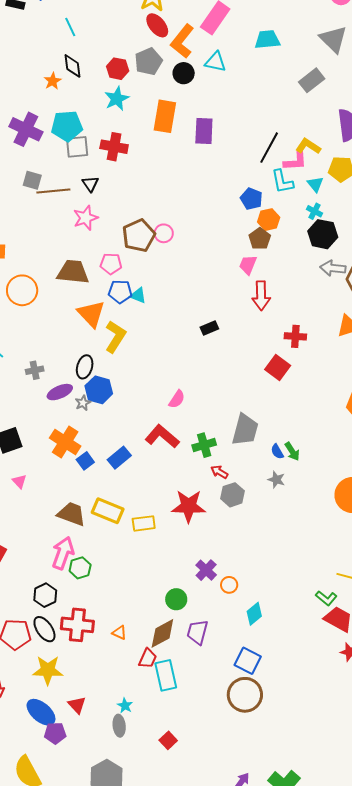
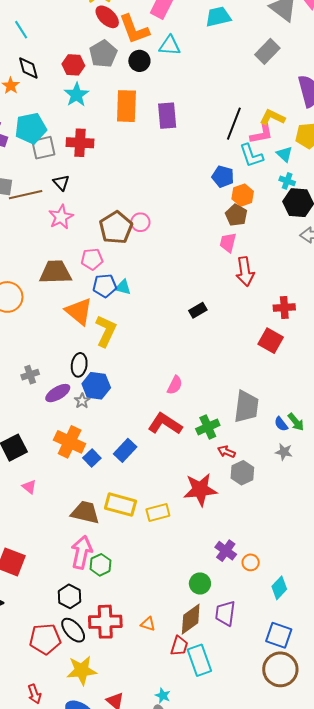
orange L-shape: (182, 41) -> (134, 29), turned -52

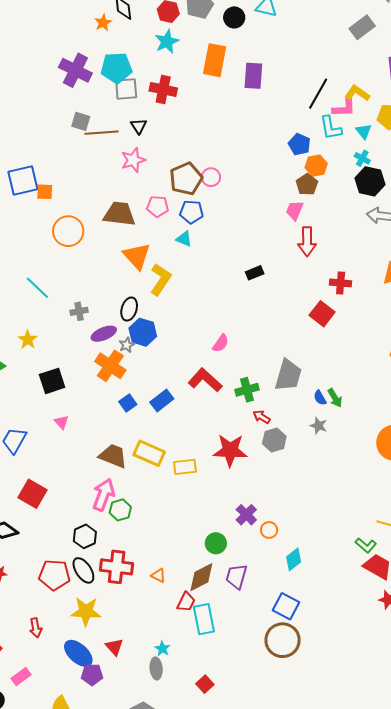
blue pentagon: (105, 286) -> (191, 212), moved
orange cross: (70, 442) -> (110, 366), moved

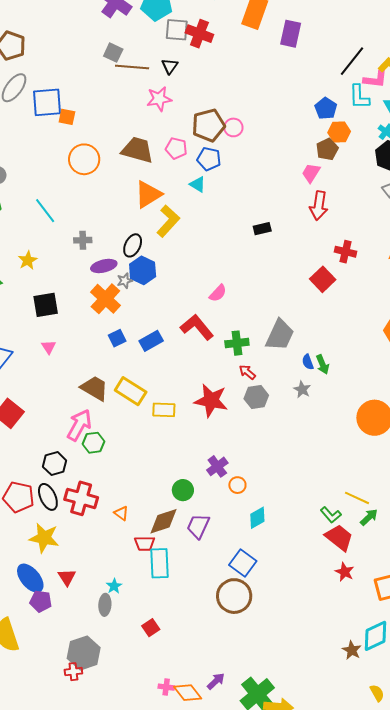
gray square: (126, 89) -> (177, 30), moved
orange triangle: (137, 256) -> (148, 194), turned 32
red trapezoid: (186, 602) -> (145, 544), turned 55

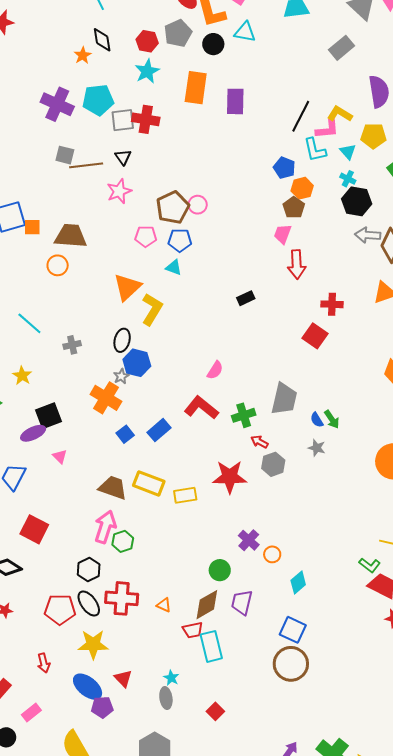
brown trapezoid: (137, 150) -> (71, 236), moved
orange circle: (84, 159) -> (58, 265), size x0.7
purple ellipse: (104, 266) -> (33, 433), moved

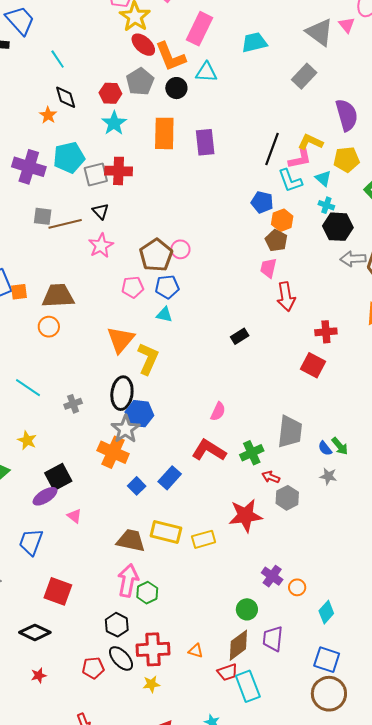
black ellipse: (122, 340) -> (122, 393), size x1.4
gray star: (121, 376) -> (126, 429), size x1.8
red pentagon: (60, 609) -> (93, 668), size x0.7
yellow star: (93, 644) -> (151, 684), moved, size x0.6

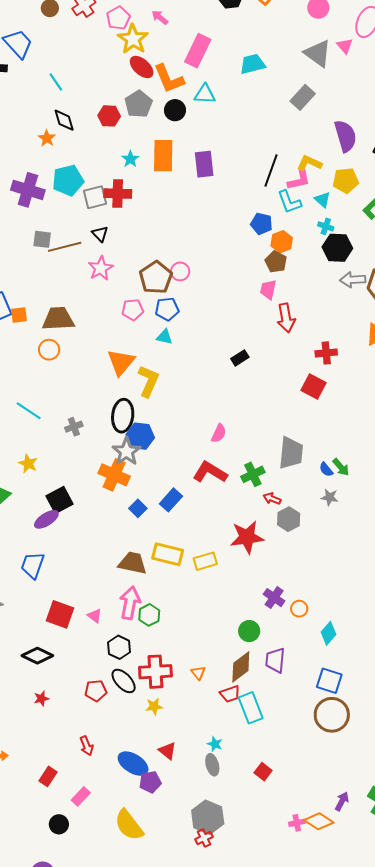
cyan star: (114, 123) -> (130, 159), moved, size x0.7
pink triangle: (74, 516) -> (95, 616), moved
orange triangle: (196, 651) -> (198, 673), turned 35

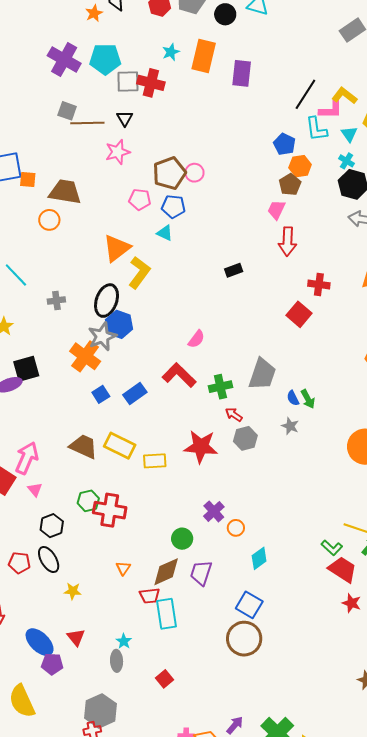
pink arrow: (130, 603) -> (27, 458), moved
red cross: (155, 672) -> (110, 510), moved

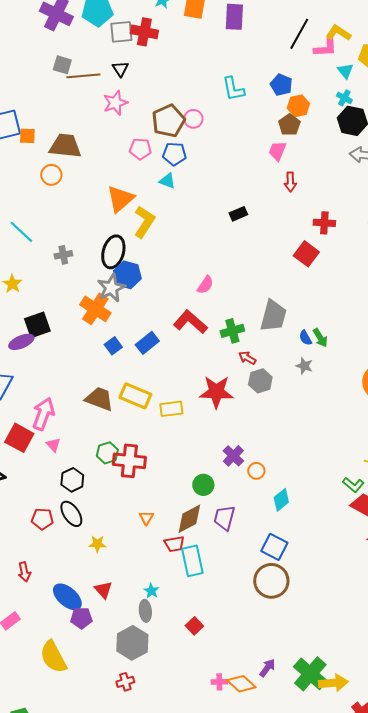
cyan L-shape: (316, 129) -> (233, 89), moved
red arrow: (287, 241) -> (290, 182), size x0.7
gray hexagon: (100, 711) -> (132, 643), moved

